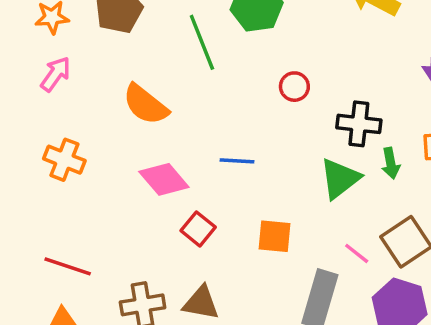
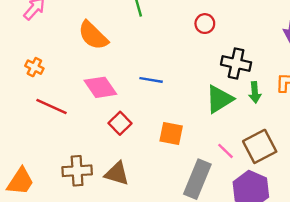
red circle: (294, 87) -> (205, 24), moved
orange cross: (64, 160) -> (34, 67), size x0.7
red line: (68, 266) -> (52, 106), moved

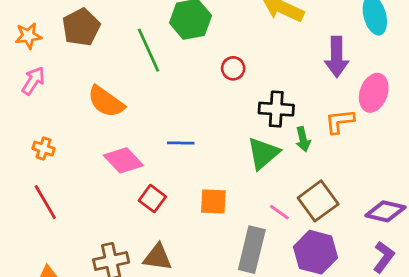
red line: (52, 106) -> (45, 202), moved, turned 44

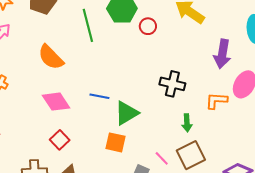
red circle: (233, 68) -> (148, 26), moved
green arrow: (303, 139) -> (187, 123), moved
green triangle: (263, 153) -> (126, 113), moved
red square: (152, 199) -> (60, 140), moved

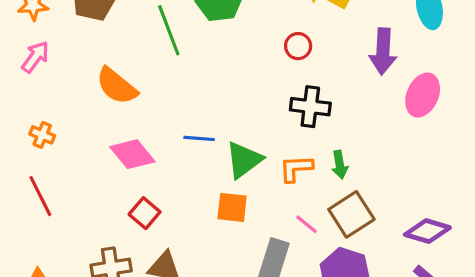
red circle: (148, 26) -> (298, 46), moved
orange L-shape: (216, 101) -> (296, 168), moved

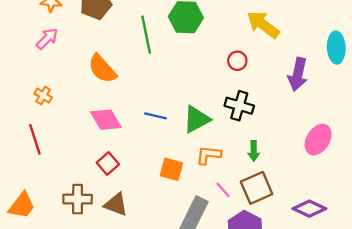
pink ellipse: (423, 95) -> (318, 140), moved
green triangle: (244, 160) -> (196, 119), moved
orange L-shape: (296, 168) -> (209, 155), moved

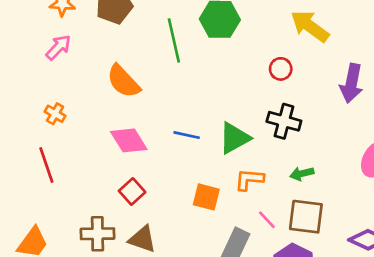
green arrow: (254, 151) -> (302, 174), turned 78
brown square: (257, 188) -> (306, 217), turned 32

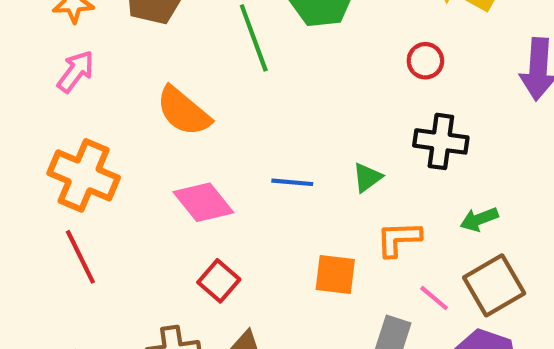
orange cross: (55, 114) -> (84, 175), size x2.0
green triangle: (234, 138) -> (367, 177), size x0.6
brown square: (306, 217) -> (494, 285), turned -30

